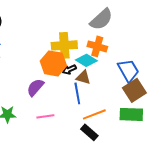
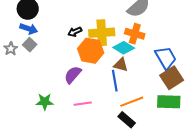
black arrow: (69, 69) -> (75, 32), moved

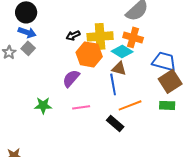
blue trapezoid: (166, 58) -> (164, 61), turned -45
green rectangle: (169, 102) -> (167, 105), size x0.7
black rectangle: (127, 120) -> (115, 123), moved

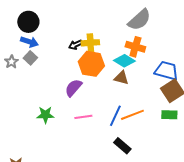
yellow cross: (100, 36) -> (90, 43), moved, size x0.7
blue line: (113, 84) -> (115, 116), moved, turned 35
black rectangle: (115, 123) -> (122, 146), moved

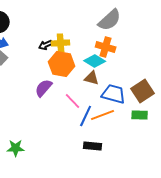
blue trapezoid: (166, 71) -> (114, 94), moved
green star: (45, 115) -> (16, 148), moved
pink line: (83, 117) -> (73, 101), moved, turned 54
black rectangle: (122, 146) -> (93, 146), turned -36

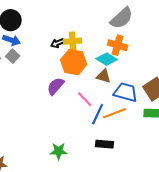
green star: (16, 148) -> (59, 151), moved

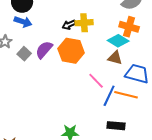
gray square: (13, 56) -> (24, 54), moved
orange hexagon: (74, 62) -> (71, 51), moved
purple semicircle: (56, 86) -> (44, 50), moved
orange line: (115, 113) -> (126, 95), turned 35

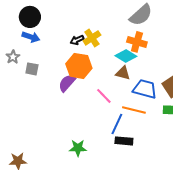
yellow cross: (84, 23) -> (92, 38), turned -30
purple semicircle: (44, 50) -> (67, 83), moved
gray square: (24, 54) -> (32, 69), turned -32
blue line: (109, 96) -> (117, 124), moved

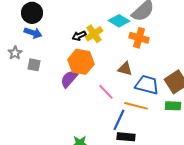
cyan diamond: (126, 56) -> (119, 21), moved

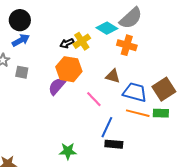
blue arrow: (33, 33) -> (21, 40), turned -48
orange line: (136, 106) -> (138, 113), moved

